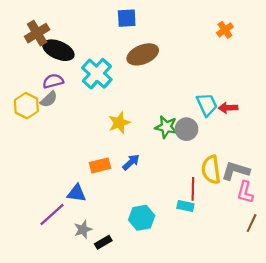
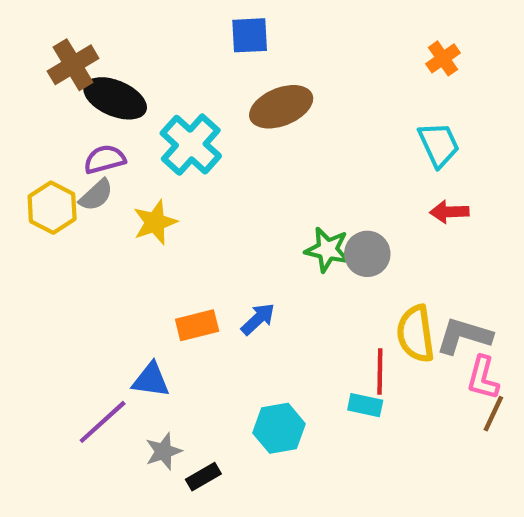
cyan trapezoid: (207, 105) -> (439, 145), moved
yellow star: (119, 123) -> (155, 222), moved
brown line: (252, 223) -> (493, 414), moved

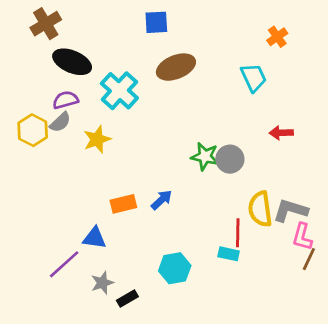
brown cross: (73, 65) -> (46, 24), moved
cyan trapezoid: (439, 145) -> (254, 78), moved

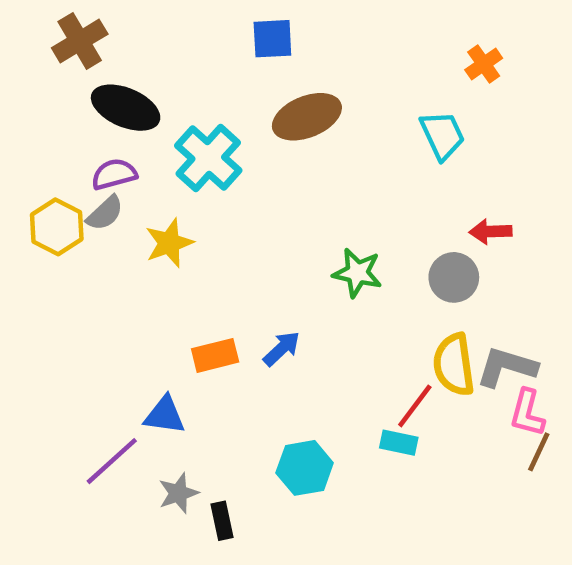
gray circle: (230, 159) -> (454, 277), moved
red line: (238, 233) -> (415, 406), turned 36
black rectangle: (127, 299) -> (222, 521), turned -72

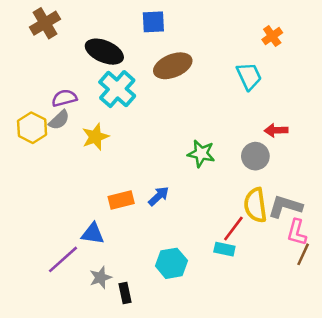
black ellipse: (126, 108) -> (104, 52), moved

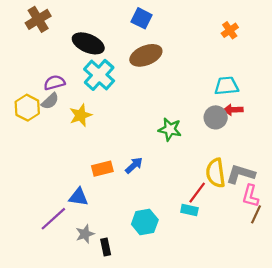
blue square: (153, 22) -> (142, 18), moved, turned 30
cyan trapezoid: (249, 76) -> (227, 86), moved, turned -70
gray circle: (255, 156) -> (216, 117), moved

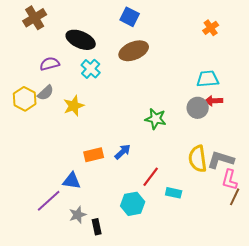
cyan cross: (99, 75) -> (91, 69), size x0.7
purple semicircle: (54, 83) -> (50, 64), moved
red line: (197, 193) -> (151, 177), moved

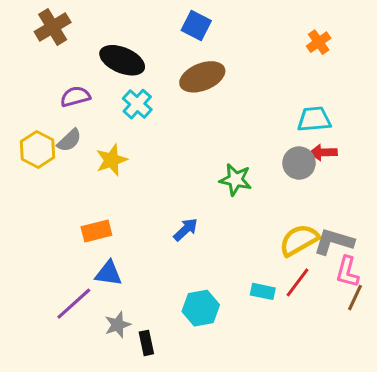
orange rectangle: (94, 155) -> (96, 231), moved
yellow semicircle: (198, 159) -> (299, 240), turned 68
red line: (151, 177) -> (298, 282), moved

